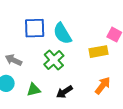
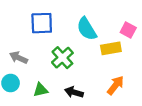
cyan semicircle: (62, 33) -> (87, 29), moved
black arrow: (64, 92) -> (74, 92), turned 49

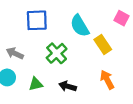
pink square: (128, 30) -> (121, 18), moved
yellow rectangle: (111, 48) -> (103, 44), turned 66
orange arrow: (115, 85) -> (107, 80), turned -66

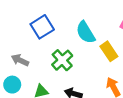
blue square: (37, 20) -> (42, 27), turned -30

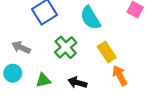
yellow rectangle: (109, 51) -> (107, 52), moved

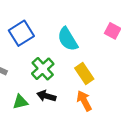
orange arrow: (120, 76) -> (84, 101), moved
black arrow: (77, 83) -> (46, 96), moved

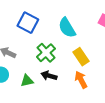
blue square: (21, 33) -> (28, 23), turned -30

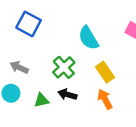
blue square: (28, 23) -> (29, 24), moved

